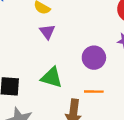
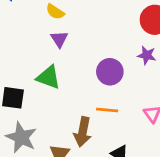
green triangle: (52, 77) -> (48, 77), moved

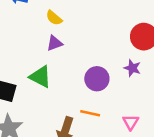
purple triangle: (59, 39) -> (55, 43), turned 36

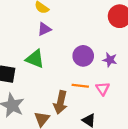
purple star: (132, 68) -> (110, 60), moved
pink triangle: (131, 122) -> (103, 89), moved

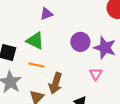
purple star: (110, 60) -> (105, 48), size x1.6
orange line: (80, 86) -> (36, 65), moved

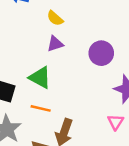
purple circle: (80, 42) -> (101, 53), moved

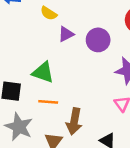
purple triangle: (55, 44) -> (66, 34), moved

